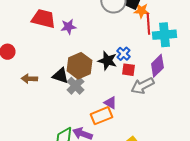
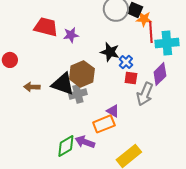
black star: (107, 61) -> (110, 52), moved
black triangle: (60, 76) -> (63, 84), size x1.4
gray cross: (75, 86) -> (78, 94), turned 30
gray arrow: (142, 86) -> (145, 94), turned -40

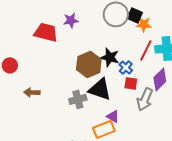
red line: (151, 32) -> (146, 50), moved, turned 30
purple star: (71, 35) -> (71, 20), moved
brown hexagon: (82, 74) -> (89, 64), moved
black triangle: (63, 84) -> (100, 89), moved

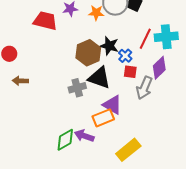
orange star: (144, 24) -> (96, 13), moved
brown arrow: (32, 92) -> (20, 81), moved
purple triangle: (113, 116) -> (112, 105), size x1.5

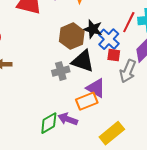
blue cross: (125, 56) -> (109, 39), size x1.5

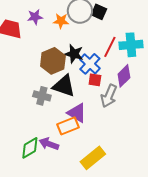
gray cross: (61, 71) -> (42, 96), turned 30

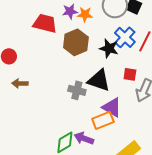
orange star: (61, 21) -> (85, 14), moved
brown hexagon: (53, 61) -> (76, 42), moved
blue cross: (90, 64) -> (125, 37), moved

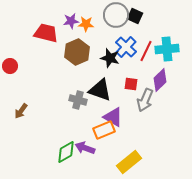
brown arrow: (20, 83) -> (21, 111), moved, turned -56

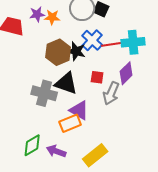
red line: (146, 51) -> (112, 44), turned 55
brown hexagon: (77, 52) -> (58, 52), moved
gray cross: (78, 100) -> (44, 93), size x1.4
purple arrow: (85, 148) -> (56, 151), moved

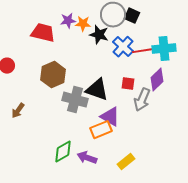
black star: (76, 51) -> (99, 35), moved
brown hexagon: (58, 52) -> (53, 75), moved
yellow rectangle: (95, 155) -> (126, 162), size x0.7

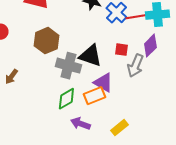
green diamond: (63, 152) -> (66, 99), moved

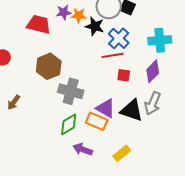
red line: (136, 17) -> (113, 55), moved
black triangle: (90, 56) -> (132, 110), moved
gray arrow: (135, 66) -> (153, 103), moved
orange rectangle: (94, 96) -> (97, 121), turned 45

